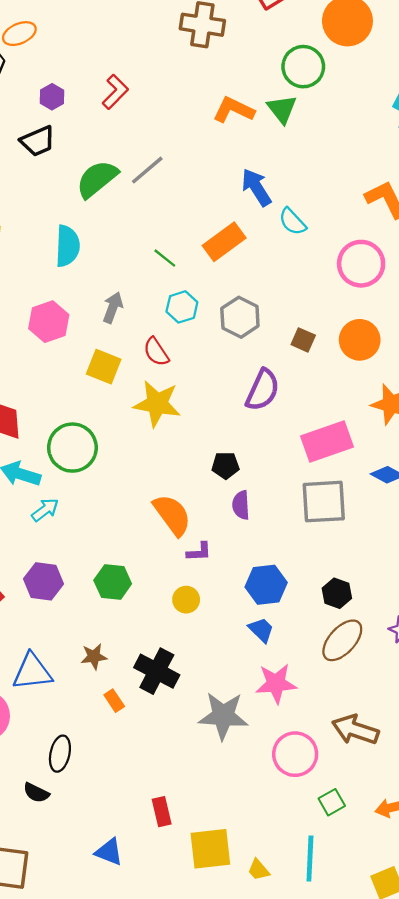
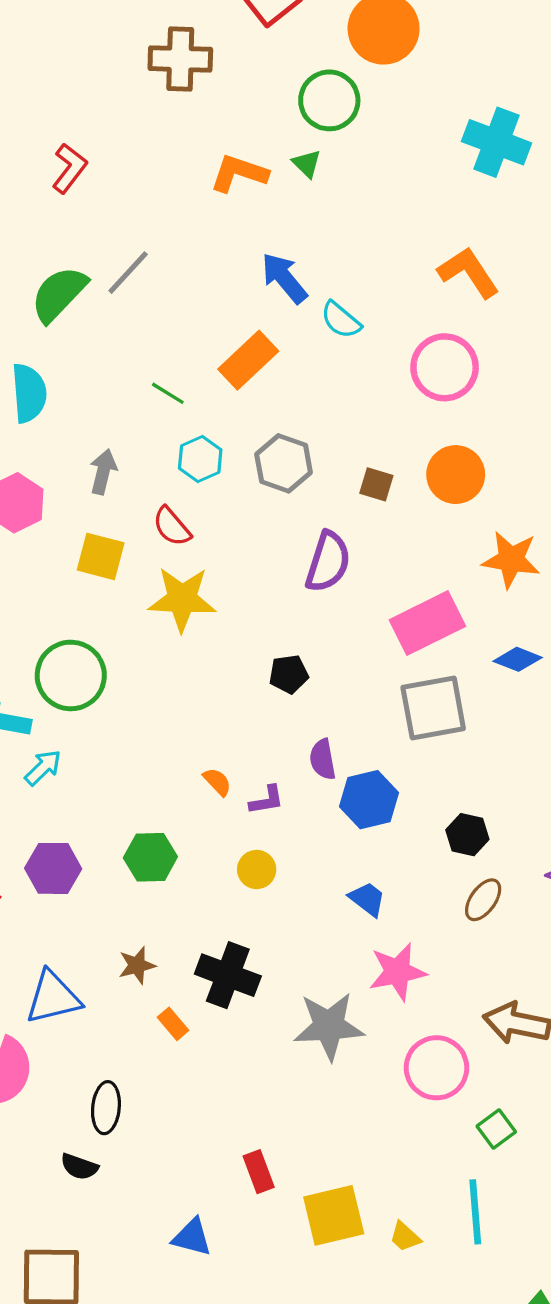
green triangle: (282, 109) -> (307, 164), size x0.7
purple semicircle: (241, 505) -> (323, 759), moved
orange semicircle: (172, 515) -> (217, 782), moved, size x0.5
blue hexagon: (266, 585) -> (369, 800), moved
brown ellipse: (342, 640) -> (483, 900), size x0.7

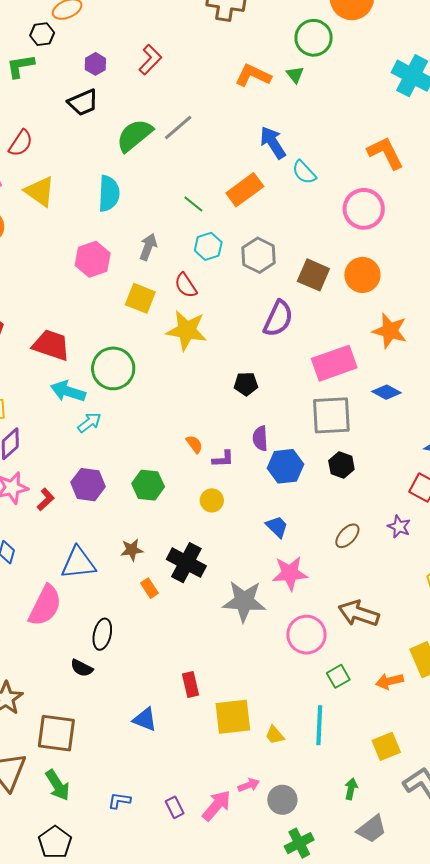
brown square: (376, 484) -> (313, 275), size x1.5
black hexagon: (467, 835) -> (341, 465), moved

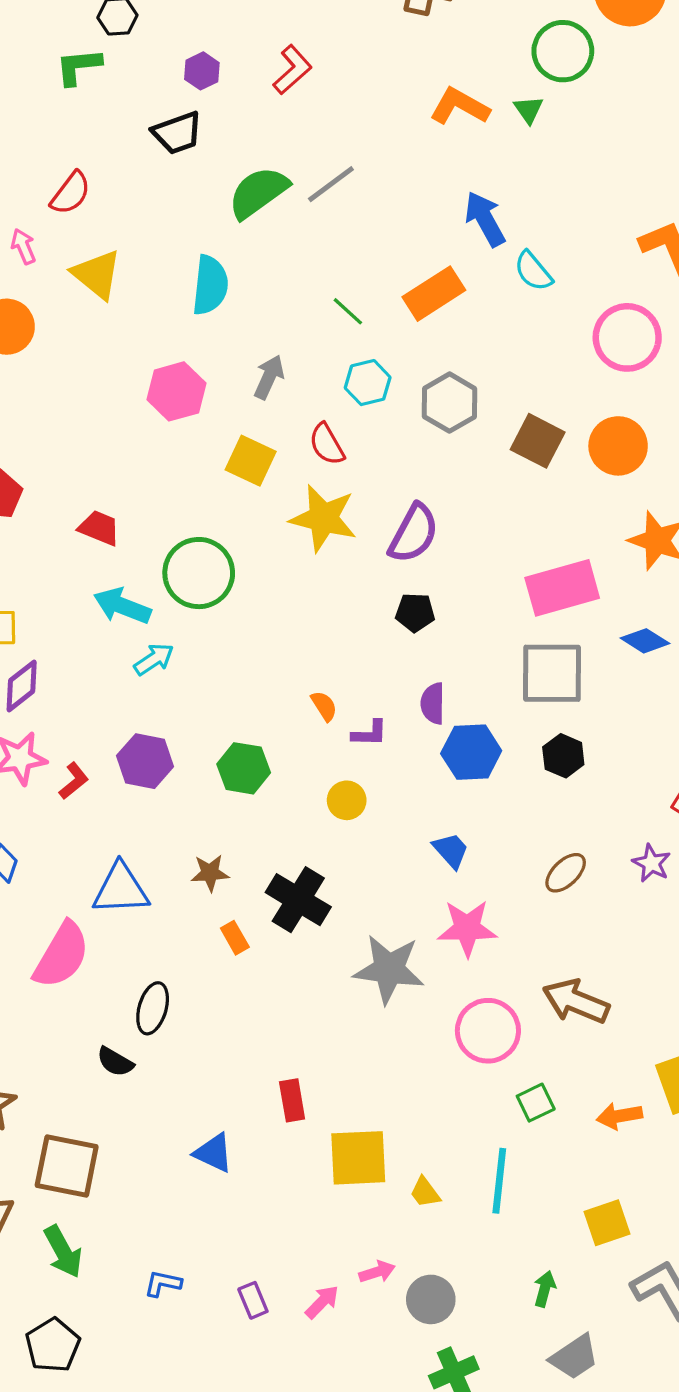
purple semicircle: (278, 319) -> (414, 533), moved
red trapezoid: (51, 345) -> (99, 528), size x0.7
pink arrow: (217, 806) -> (322, 1302), size x0.7

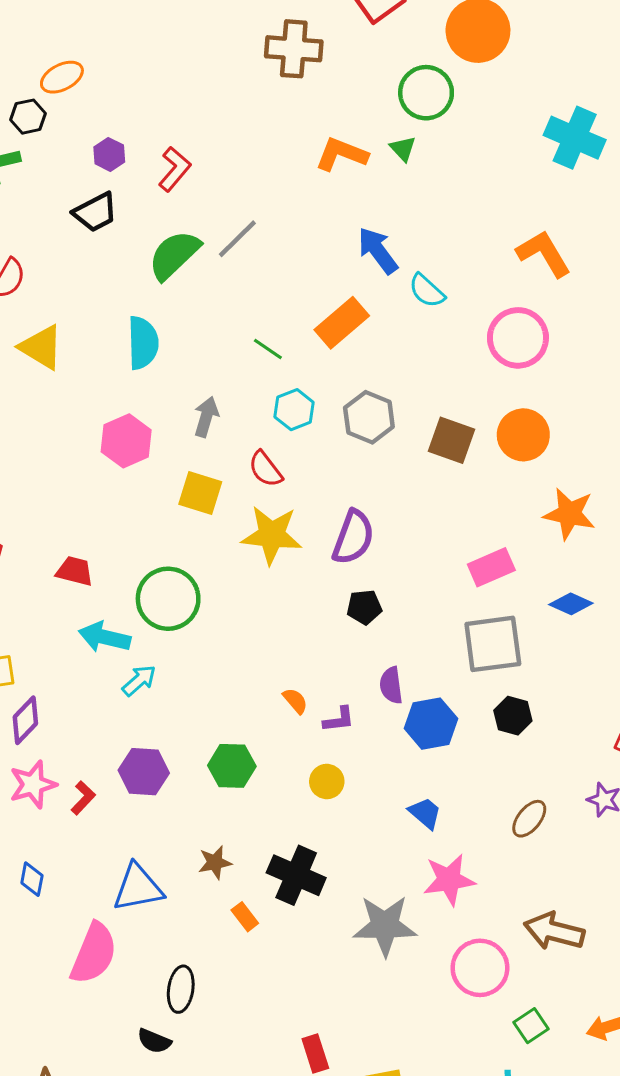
red L-shape: (292, 70) -> (175, 169), moved
pink rectangle: (562, 588) -> (491, 567), size x0.7

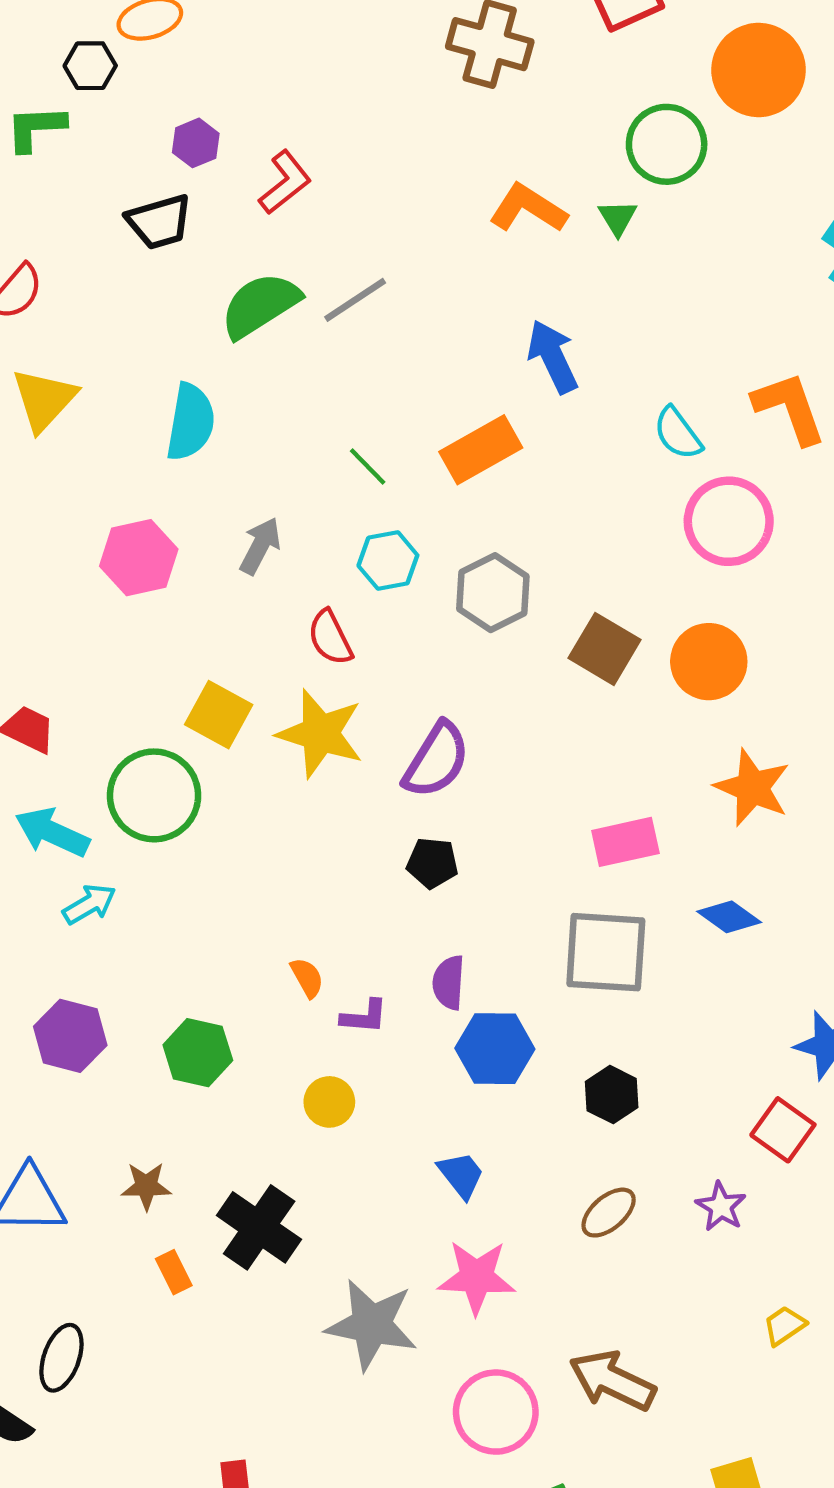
cyan semicircle: (427, 291) -> (678, 433), moved
yellow triangle: (41, 347) -> (44, 400), turned 30
yellow square: (200, 493) -> (219, 715), moved
black hexagon: (513, 716) -> (612, 1095), moved

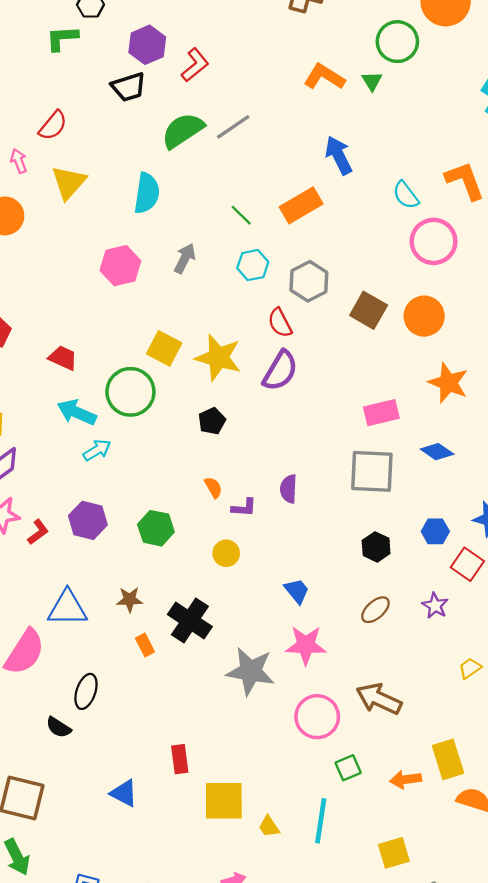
purple hexagon: (196, 143) -> (147, 45), size x1.5
red semicircle: (330, 638) -> (280, 323), moved
black pentagon: (432, 863) -> (212, 421), moved, turned -30
blue hexagon: (495, 1049) -> (435, 531), moved, size x0.7

